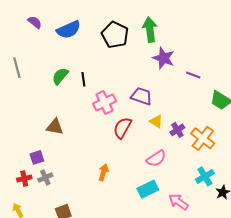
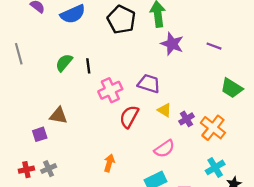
purple line: (193, 75) -> (214, 46), moved
purple square: (37, 157) -> (40, 134), moved

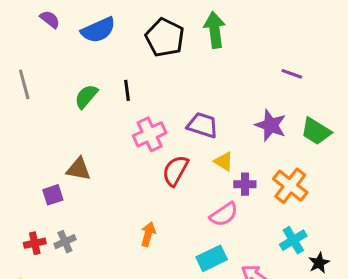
purple star: (172, 44) -> (271, 125), moved
black line: (88, 66) -> (127, 90), moved
purple cross: (186, 119) -> (245, 184), moved, turned 32

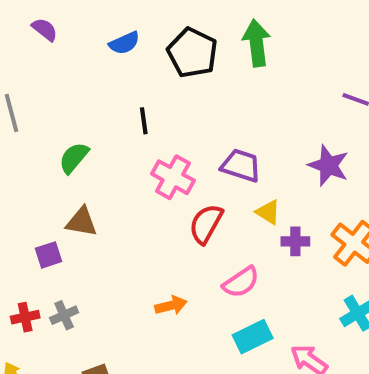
blue semicircle: (98, 30) -> (124, 43), moved, size x0.7
green semicircle: (86, 96) -> (74, 158), moved
pink cross: (150, 134) -> (173, 177), turned -36
pink semicircle: (224, 214) -> (241, 282), moved
orange arrow: (148, 234) -> (171, 305), turned 60

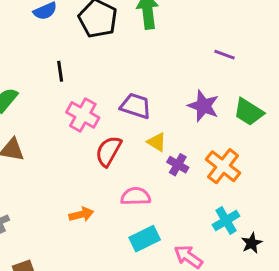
purple cross: (295, 241) -> (178, 165), turned 30
pink semicircle: (241, 282) -> (136, 196), turned -148

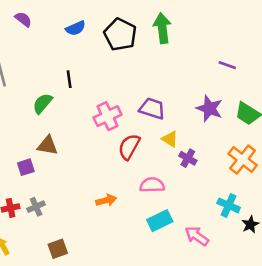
black line: (60, 71) -> (69, 79), moved
pink cross: (83, 115) -> (107, 116), turned 36
orange cross: (223, 166) -> (243, 159), moved
cyan cross: (226, 220) -> (229, 205), turned -35

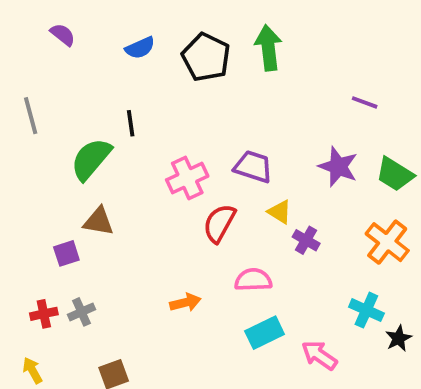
green semicircle: (42, 103) -> (91, 159), size x1.4

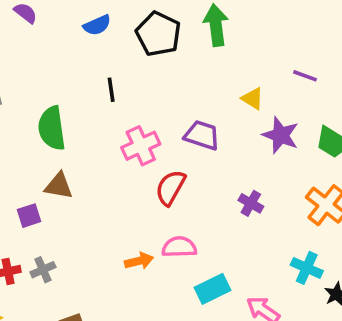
black line: (131, 123) -> (111, 90), moved
green semicircle: (91, 159) -> (52, 128), turned -48
yellow triangle: (280, 212) -> (253, 99), moved
pink semicircle: (253, 280) -> (179, 247), moved

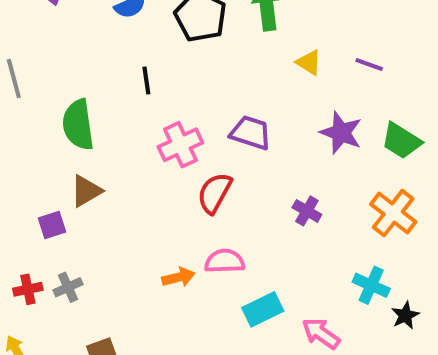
yellow triangle: (253, 99) -> (309, 62), moved
brown triangle: (59, 186) -> (86, 191), turned -40

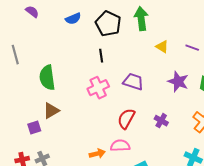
black line: (146, 81) -> (101, 56), moved
red semicircle: (215, 193) -> (126, 119), moved

